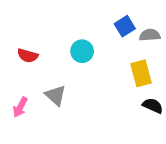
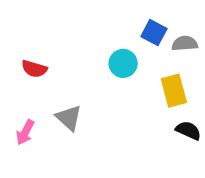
blue square: (125, 26) -> (154, 33), turned -30
cyan circle: (82, 51) -> (123, 63), moved

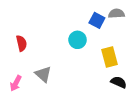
gray semicircle: (185, 43) -> (116, 14), moved
red semicircle: (34, 69) -> (21, 43), turned -119

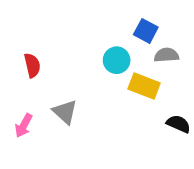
gray semicircle: (116, 14) -> (166, 55), moved
yellow rectangle: (110, 57) -> (144, 86), moved, turned -54

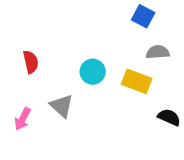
blue square: (146, 31) -> (143, 16), moved
cyan circle: (117, 60) -> (93, 72), moved

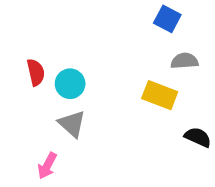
cyan circle: (93, 72) -> (70, 84), moved
pink arrow: (23, 119) -> (47, 166), moved

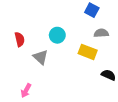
cyan circle: (70, 84) -> (57, 35), moved
gray triangle: (72, 124) -> (41, 57), moved

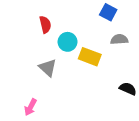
red semicircle: (20, 39) -> (45, 25), moved
yellow rectangle: (88, 52) -> (90, 57), moved

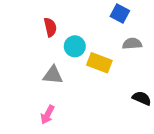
gray triangle: (48, 68) -> (53, 75), turned -36
pink arrow: (31, 107) -> (47, 115), moved

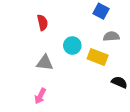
cyan circle: (75, 46) -> (72, 46), moved
yellow rectangle: (99, 63) -> (98, 57), moved

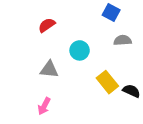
red semicircle: (42, 23) -> (47, 25), turned -112
yellow rectangle: (98, 57) -> (107, 82), moved, turned 30

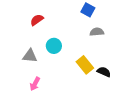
cyan circle: (80, 50) -> (54, 46), moved
gray triangle: (49, 69) -> (30, 56), moved

